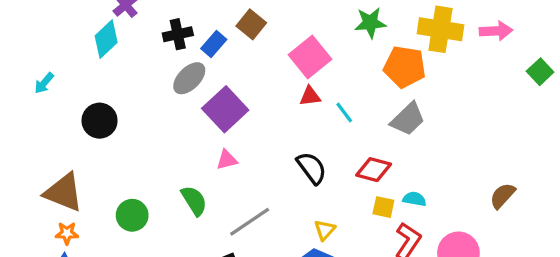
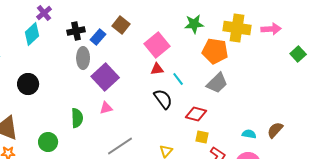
gray ellipse: (189, 78) -> (83, 58), turned -45
black semicircle: (312, 168) -> (163, 99), moved
cyan semicircle: (414, 199) -> (249, 134), moved
green semicircle: (194, 201) -> (77, 118), moved, turned 30

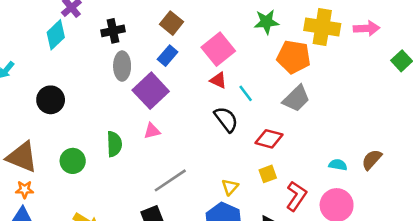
blue rectangle: (98, 37) -> (168, 56), moved
red triangle: (157, 69) -> (218, 80), turned 32
yellow square: (202, 137) -> (268, 174), moved, turned -32
green circle: (48, 142) -> (73, 161), moved

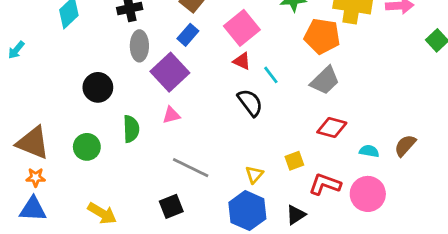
black circle: (51, 100) -> (98, 87), moved
red diamond: (269, 139) -> (332, 128), moved
gray line: (170, 180) -> (191, 168), turned 60
red L-shape: (296, 196) -> (325, 184), turned -104

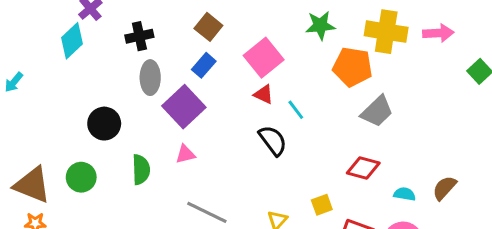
gray trapezoid: (325, 80) -> (377, 111), moved
green circle: (87, 147) -> (81, 177), moved

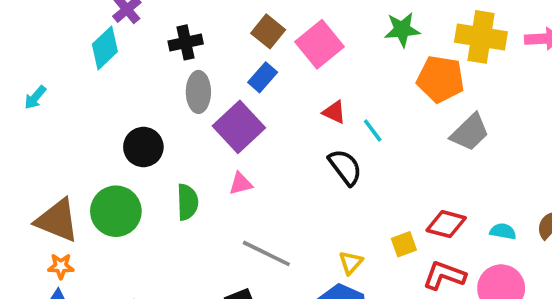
pink square: (264, 58) -> (320, 44), moved
red diamond: (363, 168) -> (446, 224), moved
green circle: (81, 177) -> (116, 211), size x1.4

